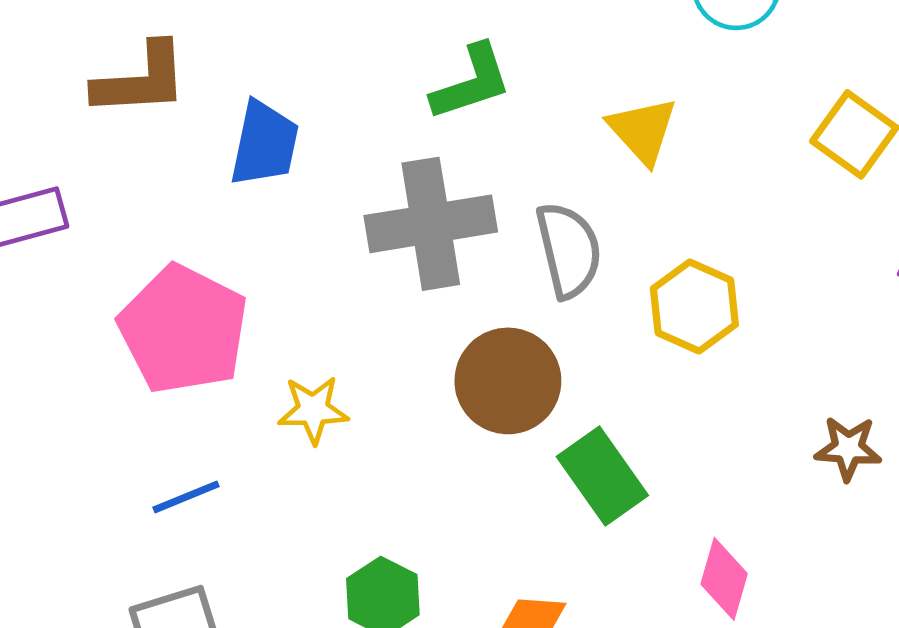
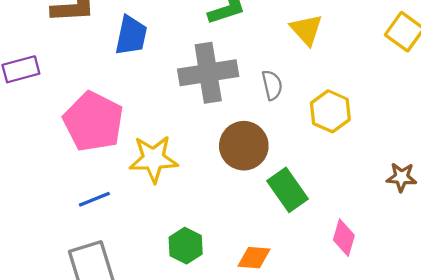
gray semicircle: (569, 250) -> (272, 85), size x0.7
yellow star: (313, 410) -> (153, 159), size x1.5

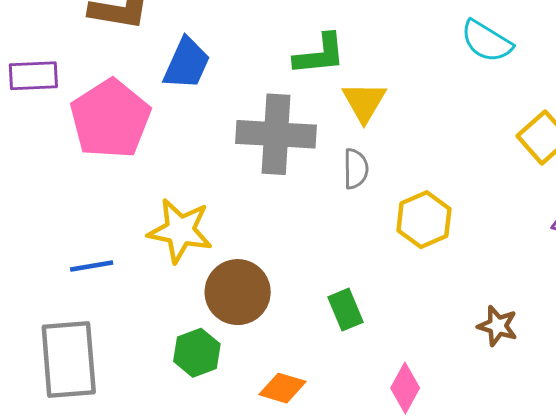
yellow triangle: (306, 30) -> (364, 102), moved
pink pentagon: (93, 122) -> (110, 119), moved
brown circle: (244, 146) -> (238, 292), moved
green rectangle: (287, 190) -> (346, 310), size x0.7

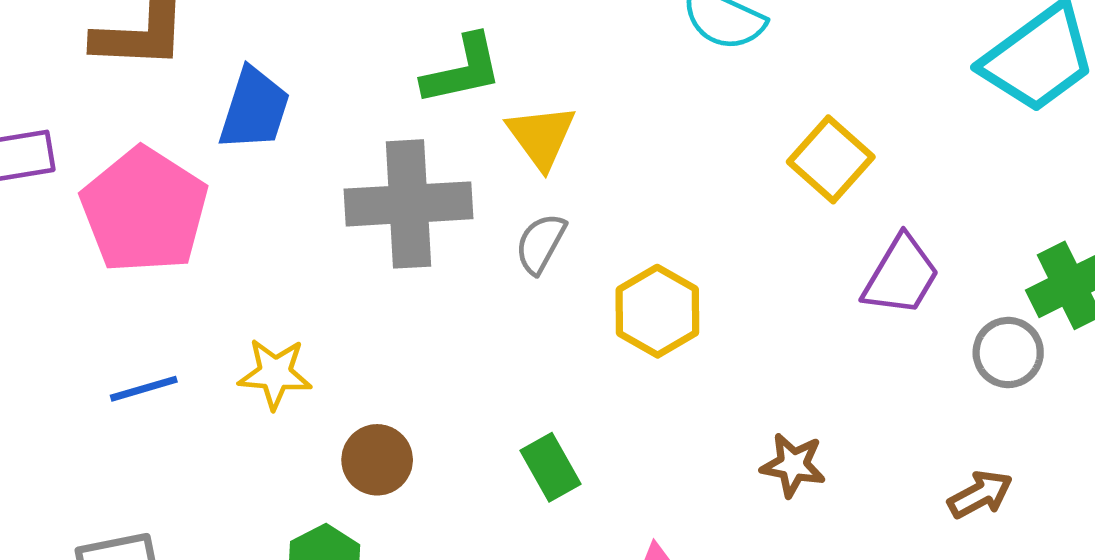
gray semicircle: (356, 169) -> (540, 244), turned -144
yellow star: (180, 231) -> (275, 374), size x0.7
blue line: (92, 266) -> (144, 389), moved
brown circle: (238, 292) -> (377, 460), size x0.7

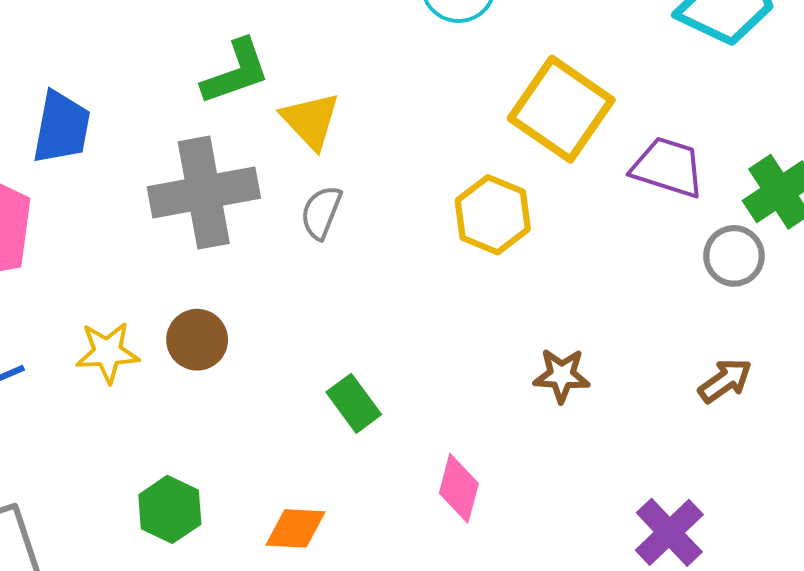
yellow square: (831, 159) -> (561, 109), size x1.4
purple trapezoid: (901, 276) -> (668, 167), moved, turned -96
yellow hexagon: (657, 311) -> (493, 215), moved
brown circle: (377, 460) -> (197, 340), moved

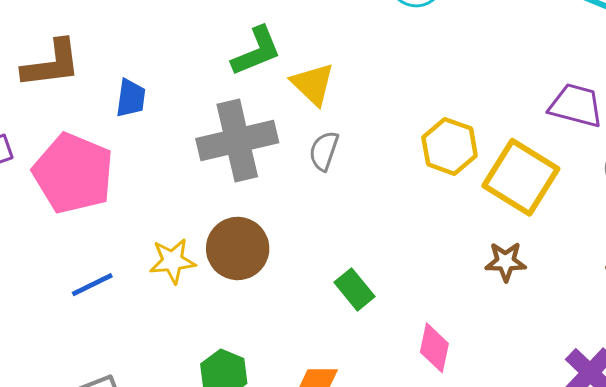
yellow square: (561, 109) -> (521, 177), moved
blue trapezoid: (61, 128) -> (131, 98), size x0.7
brown circle: (197, 340) -> (238, 248), size x1.4

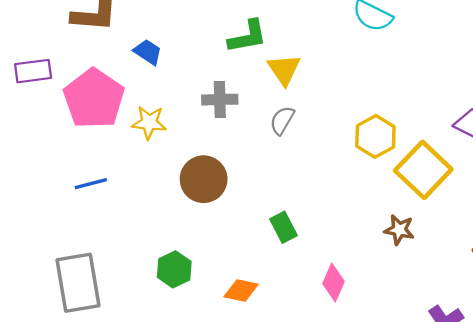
blue trapezoid: (131, 98) -> (148, 52), turned -76
gray cross: (237, 141) -> (220, 100), size x0.6
yellow star: (173, 261) -> (149, 122), moved

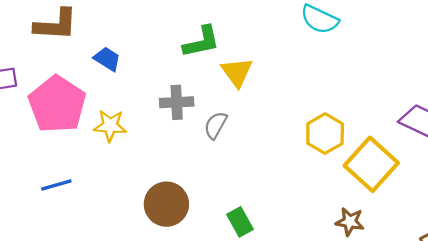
gray semicircle: (282, 120) -> (216, 125), moved
brown circle: (204, 179) -> (166, 204), moved

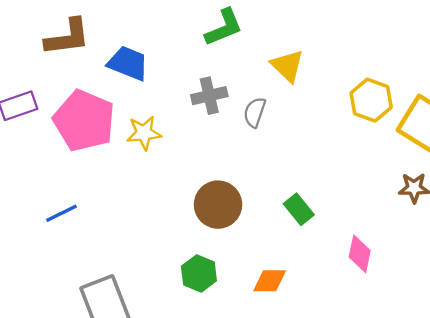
blue trapezoid: (107, 59) -> (128, 63), size x1.4
yellow triangle: (237, 72) -> (287, 66), moved
blue line: (56, 185) -> (61, 213), moved

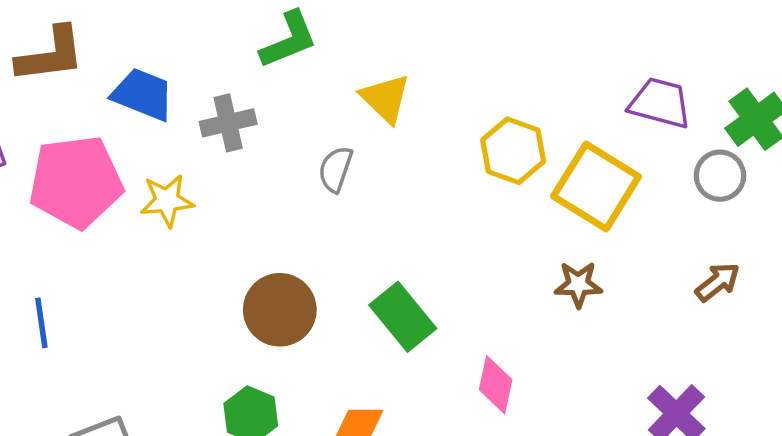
gray cross: (209, 96) -> (228, 123), moved
pink pentagon: (84, 121) -> (76, 182), turned -30
green rectangle: (299, 209) -> (403, 317), size x1.4
blue line: (61, 213) -> (41, 323), turned -72

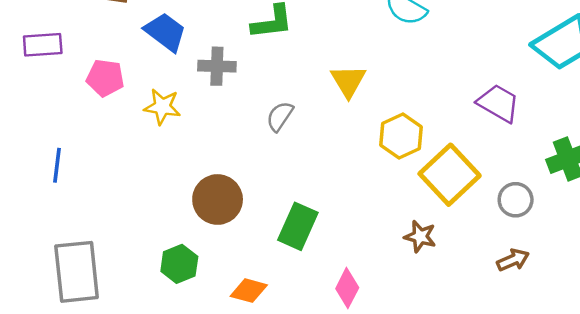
yellow triangle: (385, 98) -> (348, 81), moved
purple trapezoid: (660, 103) -> (498, 103), moved
gray circle: (720, 176) -> (516, 200), moved
pink pentagon: (76, 182) -> (105, 78), size x0.6
green rectangle: (403, 317) -> (298, 226), turned 48

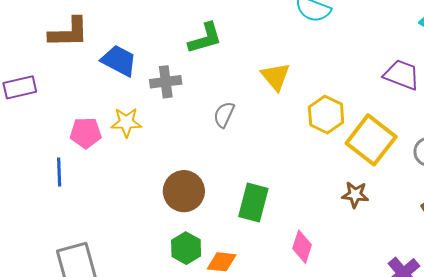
pink pentagon: (105, 78) -> (86, 133), moved
blue line: (57, 165) -> (59, 172), moved
green hexagon: (179, 264) -> (186, 248), moved

